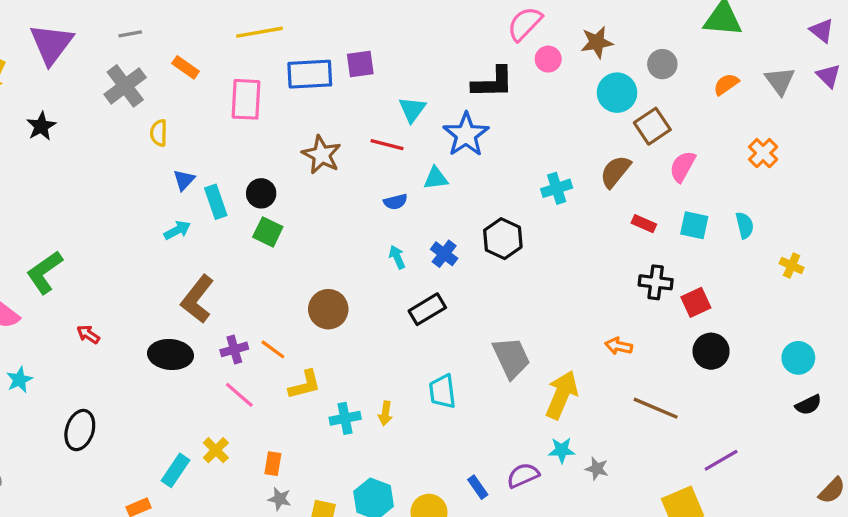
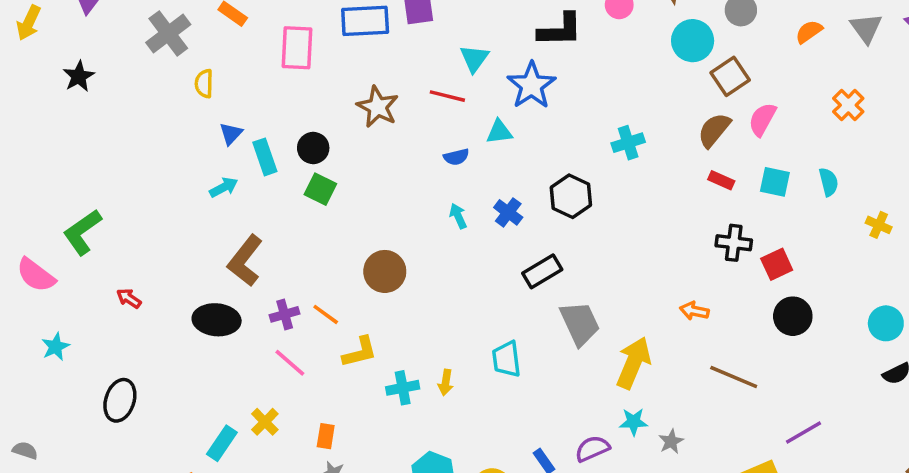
brown semicircle: (615, 172) -> (714, 130), moved
black rectangle: (427, 309) -> (542, 271), moved
gray star: (597, 469) -> (671, 441), turned 30

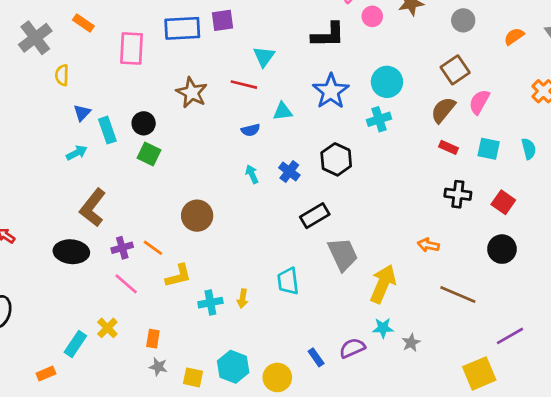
cyan circle: (693, 41) -> (387, 82), moved
blue star: (532, 85) -> (331, 91), moved
red square: (777, 264) -> (503, 202), moved, turned -30

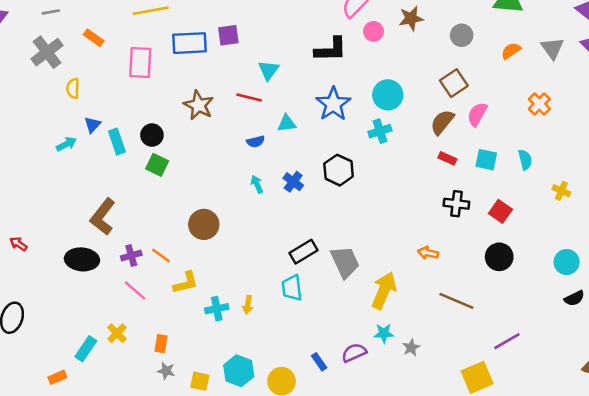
cyan arrow: (77, 153) -> (66, 144), moved
black rectangle: (315, 216) -> (304, 252), moved

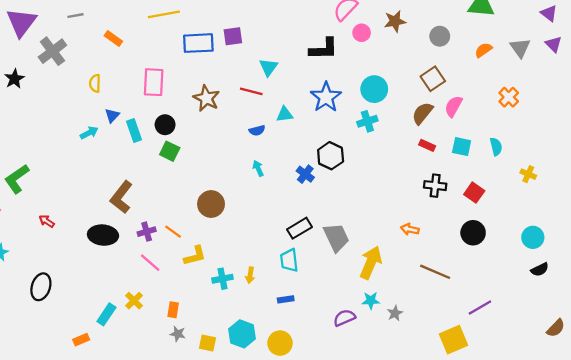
gray cross: (47, 52) -> (52, 51), moved
pink rectangle: (140, 62) -> (154, 82), moved
blue cross: (293, 182) -> (305, 174), moved
blue rectangle: (319, 362) -> (286, 299), moved, turned -63

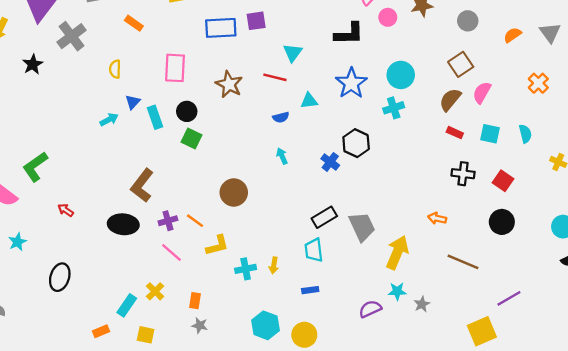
yellow square: (208, 343) -> (146, 335), moved

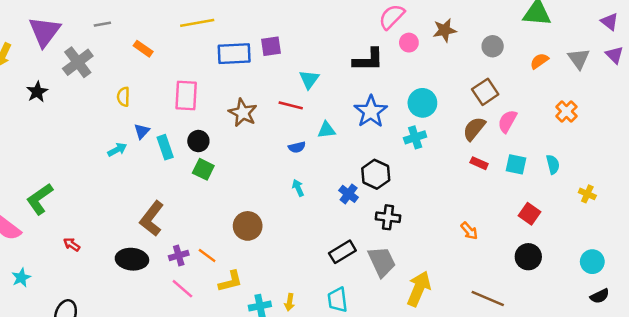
black cross: (463, 174) -> (388, 217), moved
orange arrow: (437, 218) -> (469, 231), moved, turned -144
cyan trapezoid: (314, 250) -> (338, 300), moved

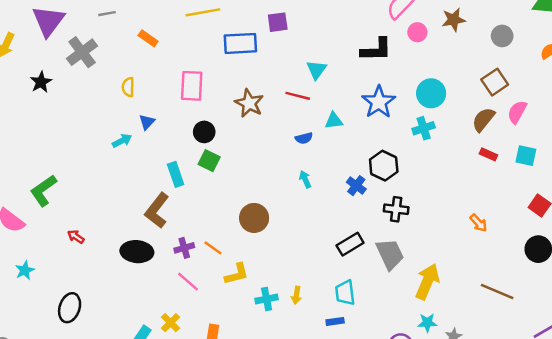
purple square: (271, 46) -> (278, 22), moved
cyan rectangle: (165, 147) -> (176, 174), moved

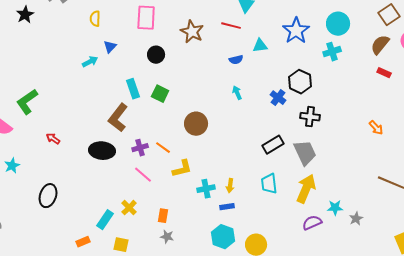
green square: (209, 161) -> (160, 94), moved
yellow arrow: (427, 282) -> (306, 189), moved
blue rectangle: (335, 321) -> (227, 207), moved

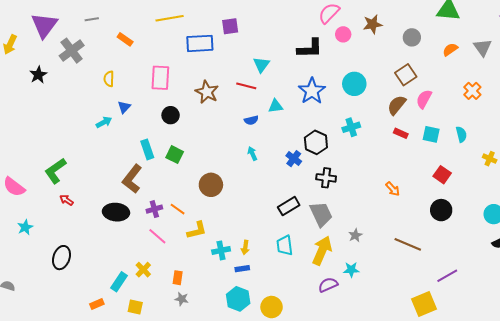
cyan cross: (332, 52) -> (351, 127), moved
green L-shape: (27, 102) -> (55, 171), moved
gray star: (356, 219) -> (355, 235), moved

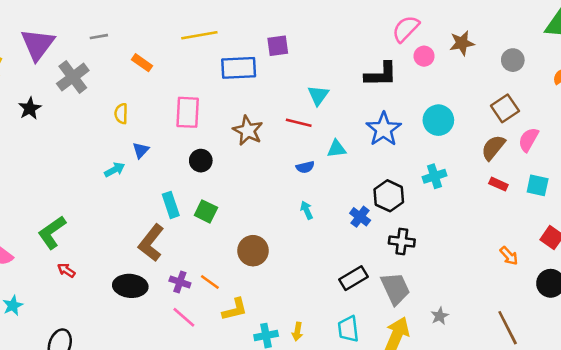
orange arrow: (393, 189) -> (509, 256), moved
purple cross: (154, 209) -> (180, 282), turned 35
brown line: (408, 244) -> (508, 328), turned 40

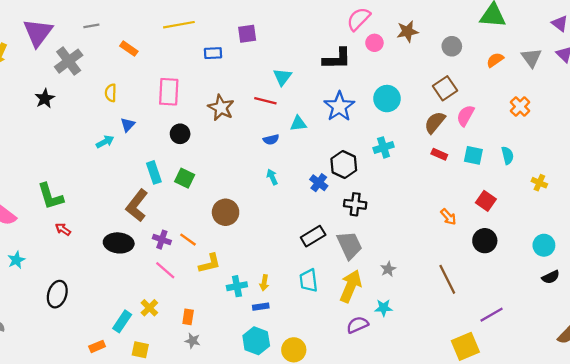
blue rectangle: (239, 68) -> (213, 53), size x0.6
black star: (30, 108) -> (45, 99), moved
green L-shape: (52, 232) -> (50, 196), turned -72

